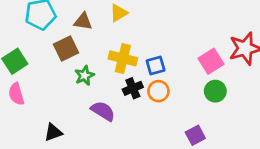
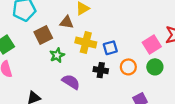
brown triangle: (83, 21) -> (67, 22), moved
black cross: (133, 88) -> (101, 70), moved, turned 32
orange circle: (158, 91) -> (128, 67), moved

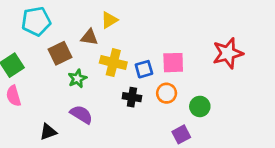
pink square: (152, 45) -> (173, 63), moved, turned 30
green circle: (155, 67) -> (200, 106), moved
purple semicircle: (71, 82) -> (81, 114), moved

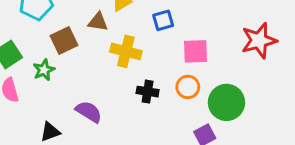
blue square: (144, 69) -> (163, 20), moved
green star: (77, 79) -> (44, 70), moved
green circle: (200, 106) -> (226, 102), size x1.5

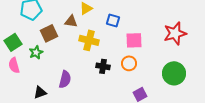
blue square: (163, 20) -> (113, 20), turned 32
green circle: (226, 102) -> (174, 73), moved
purple semicircle: (89, 112) -> (65, 79), turned 72

